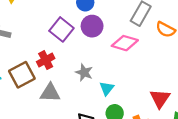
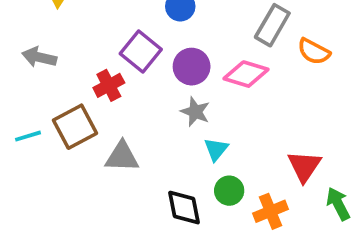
purple circle: (92, 26) -> (192, 67), moved
red cross: (46, 60) -> (109, 85), moved
gray star: (84, 72) -> (195, 112), moved

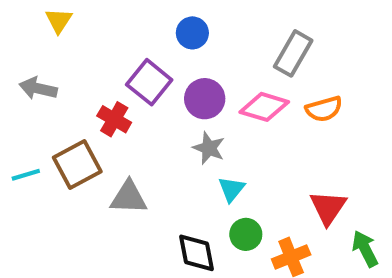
orange semicircle: (314, 52) -> (324, 109), moved, turned -44
red cross: (109, 85) -> (114, 119), turned -32

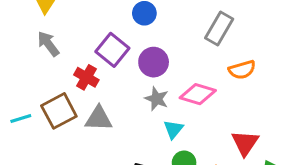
gray arrow: (38, 88) -> (48, 44), moved, turned 40
pink diamond: (264, 107) -> (198, 94), moved
gray triangle: (129, 197) -> (99, 119), moved

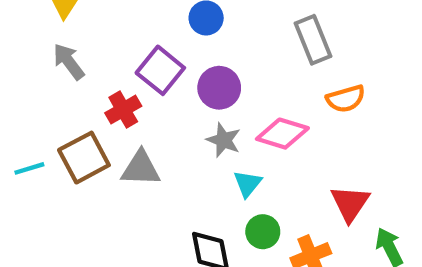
gray rectangle: (219, 29) -> (313, 40), turned -52
red cross: (86, 77) -> (123, 110), turned 30

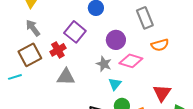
purple circle: (219, 88) -> (116, 40), moved
brown square: (84, 158) -> (30, 55), moved

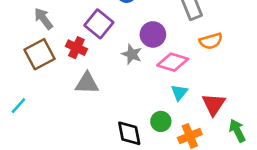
red cross: (58, 50) -> (76, 48), turned -35
gray star: (104, 64) -> (132, 54), moved
cyan line: (15, 77) -> (18, 106), moved, turned -32
cyan triangle: (115, 84) -> (179, 92), moved

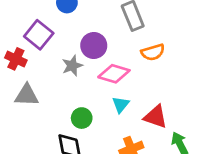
gray star: (132, 54) -> (72, 66), turned 30
red triangle: (214, 104) -> (156, 117), turned -45
green circle: (161, 121) -> (82, 118), moved

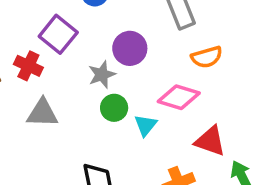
pink diamond: (114, 74) -> (179, 97), moved
cyan triangle: (121, 105) -> (146, 125), moved
green circle: (82, 118) -> (114, 108), moved

